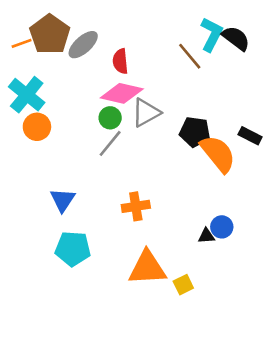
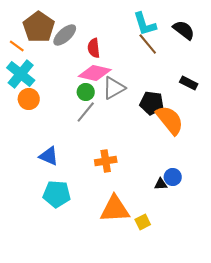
cyan L-shape: (212, 34) -> (145, 24), moved, turned 136
orange line: (22, 43) -> (17, 46), moved, turned 56
black rectangle: (250, 136) -> (189, 83), moved
blue triangle: (63, 200) -> (49, 156), turned -40

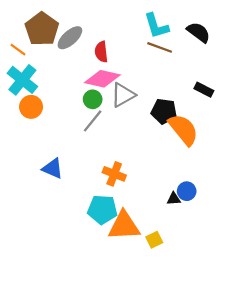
brown line: (148, 44) -> (160, 47), turned -30
orange cross: (106, 161) -> (114, 174), turned 30
cyan pentagon: (57, 194) -> (102, 210), moved

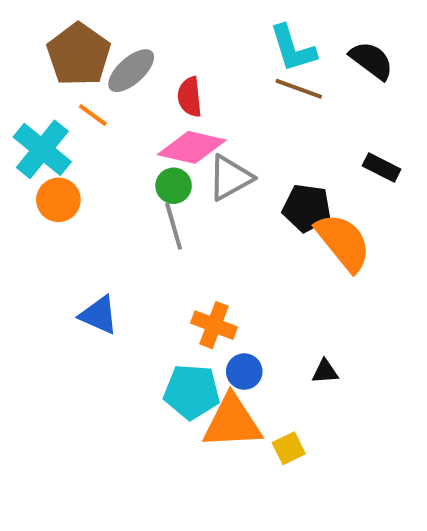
orange line: (18, 50) -> (93, 115), moved
gray line: (93, 121) -> (174, 226), turned -55
blue circle: (187, 191) -> (244, 372), moved

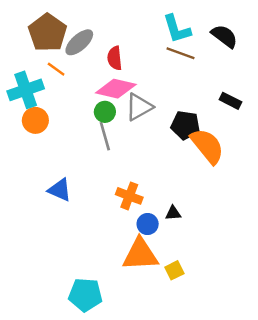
cyan cross: (42, 149) -> (26, 90), turned 32
black triangle: (325, 372) -> (173, 213), moved
cyan pentagon: (192, 392) -> (85, 295), moved

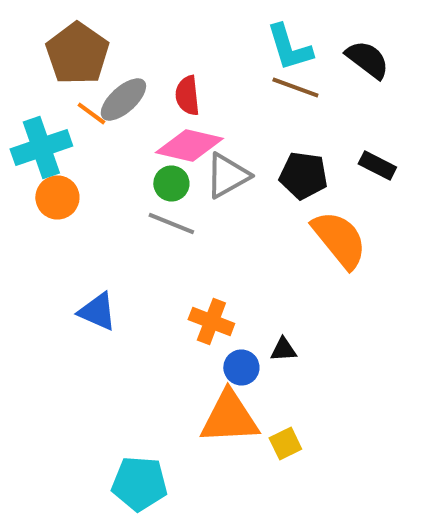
gray ellipse: (79, 42) -> (123, 100), moved
black pentagon: (185, 125) -> (303, 176), moved
gray line: (105, 136) -> (171, 224), turned -52

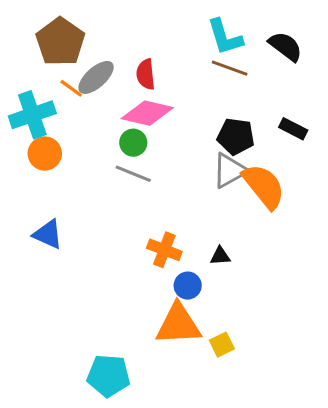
gray triangle: (227, 176) -> (230, 171), moved
blue triangle: (97, 312) -> (48, 234), moved
black triangle: (283, 350) -> (220, 256), moved

